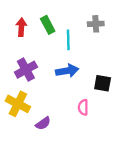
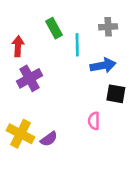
red arrow: (21, 27) -> (18, 46), moved
blue arrow: (67, 71) -> (103, 65), moved
yellow cross: (18, 104) -> (20, 134), moved

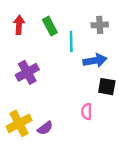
red arrow: (18, 46) -> (19, 25), moved
yellow cross: (20, 134) -> (19, 123), turned 35

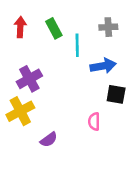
yellow cross: (19, 123) -> (20, 111), moved

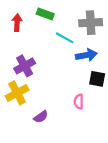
gray cross: (108, 27) -> (91, 23), size x1.5
green rectangle: (54, 28) -> (45, 14), moved, turned -42
cyan line: (77, 45) -> (65, 38), turned -60

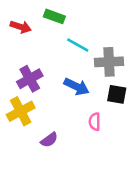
red arrow: (17, 23) -> (21, 27), turned 105
gray cross: (91, 23) -> (109, 62), moved
blue arrow: (86, 55) -> (76, 87), moved, turned 36

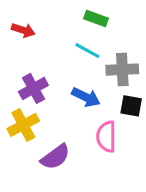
green rectangle: (54, 16) -> (96, 19), moved
pink semicircle: (95, 122) -> (106, 137), size x1.5
purple semicircle: (49, 140) -> (55, 157), size x1.5

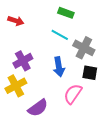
gray cross: (122, 70) -> (84, 48), turned 30
blue arrow: (86, 97) -> (59, 67), turned 54
pink semicircle: (106, 137) -> (73, 94), turned 35

